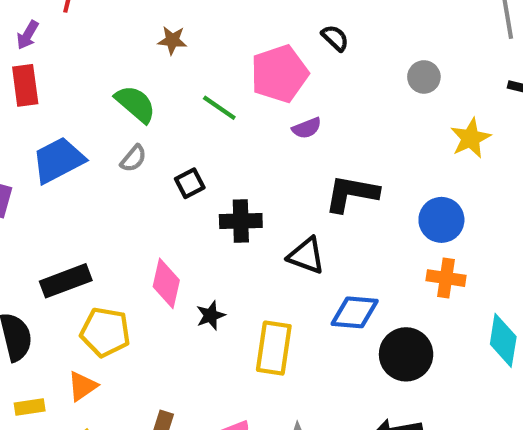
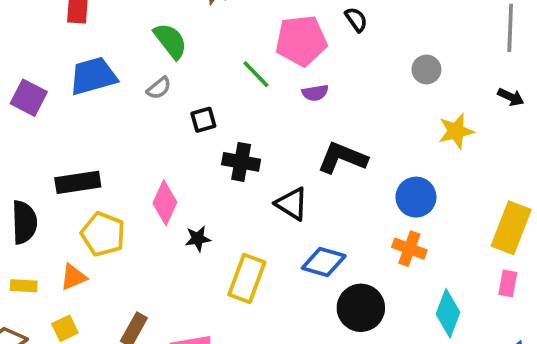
green line: (219, 108) -> (256, 74), moved

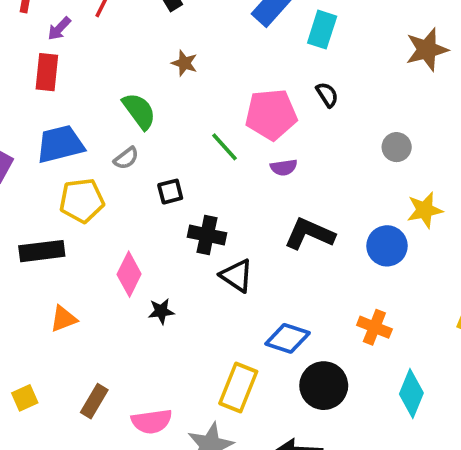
blue circle: (416, 197) -> (387, 246), moved
black triangle: (292, 204) -> (237, 276), moved
yellow pentagon: (103, 234) -> (82, 201), moved, turned -30
orange triangle: (73, 277) -> (63, 319), moved
yellow rectangle: (247, 278) -> (238, 387), moved

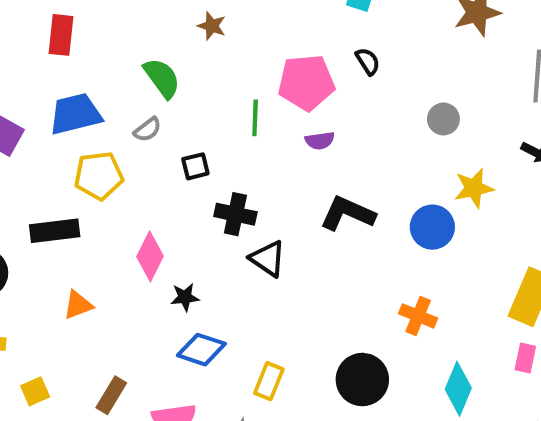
green line: (224, 147) -> (255, 118), turned 44
blue diamond: (288, 338) -> (201, 350), moved
yellow rectangle: (238, 387) -> (269, 381), size x0.7

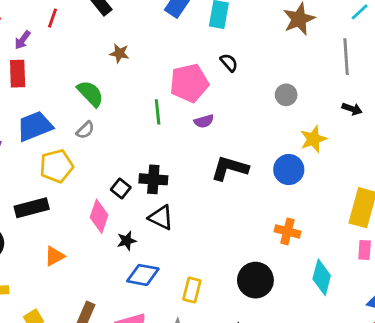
black square: (195, 166) -> (121, 189), moved, turned -30
black triangle: (268, 259) -> (161, 218), moved

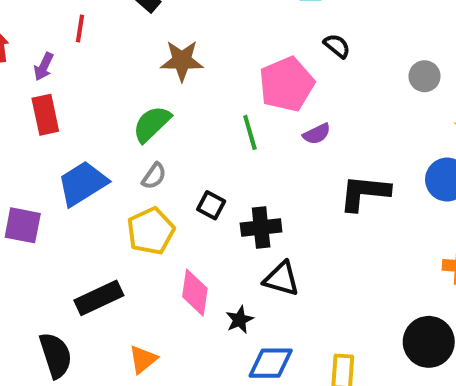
brown star: (119, 53) -> (182, 61), size x1.5
green semicircle: (90, 94) -> (152, 124), turned -80
yellow pentagon: (56, 166) -> (151, 231), moved
black square: (121, 189) -> (211, 205), moved

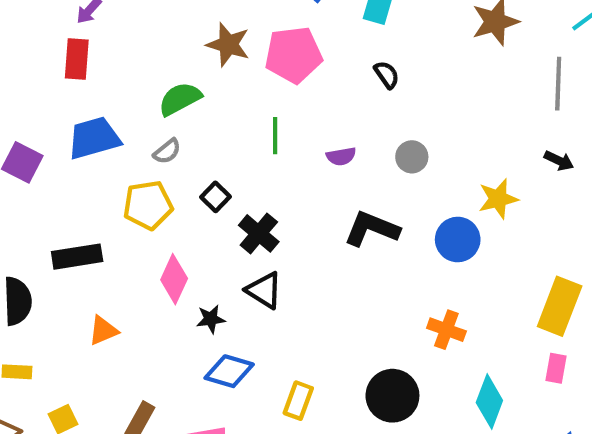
gray circle: (425, 76) -> (412, 157), moved
pink pentagon: (287, 84) -> (294, 55), moved
black cross: (261, 227) -> (259, 233), turned 30

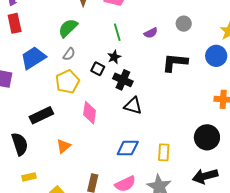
black star: (211, 319) -> (114, 57), moved

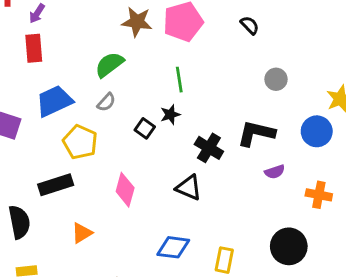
purple semicircle: (151, 33) -> (275, 172), moved
black cross: (123, 80) -> (209, 148), moved
yellow pentagon: (67, 82) -> (80, 142), moved, turned -30

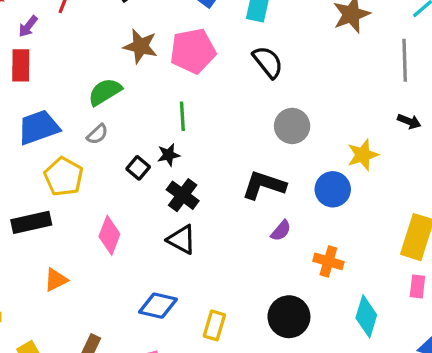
black semicircle: (250, 25) -> (268, 62), size x1.5
gray circle: (276, 79) -> (292, 126), size x1.4
black cross: (209, 148) -> (183, 195), moved
purple semicircle: (275, 172) -> (281, 231), turned -36

